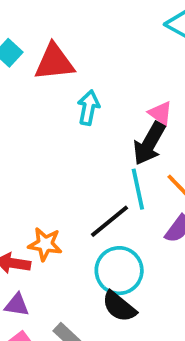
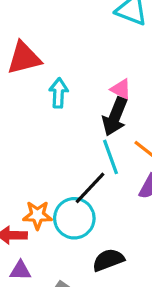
cyan circle: (119, 271) -> (74, 218), moved
black semicircle: (119, 307) -> (108, 260), turned 128

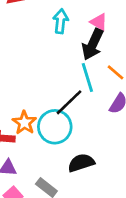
cyan arrow: (59, 93) -> (61, 21), moved
orange star: (37, 215) -> (24, 123), turned 30

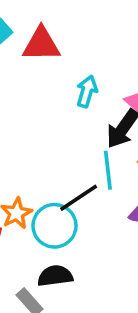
black semicircle: (81, 163) -> (55, 276), moved

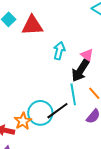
cyan circle: (54, 226) -> (40, 113), moved

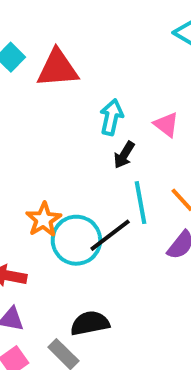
black arrow: (80, 71) -> (124, 155), moved, size x0.6
orange star: (23, 121) -> (44, 220), moved

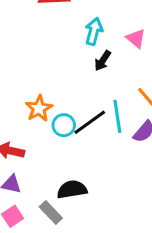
cyan line: (140, 203) -> (117, 116), moved
cyan circle: (76, 240) -> (64, 125), size x0.6

